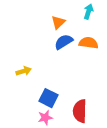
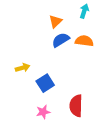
blue square: (48, 98) -> (45, 83), moved, turned 30

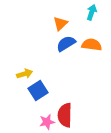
blue square: (45, 83) -> (38, 91), moved
red semicircle: (76, 106) -> (65, 115), moved

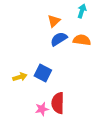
yellow arrow: (25, 74) -> (20, 77), moved
blue square: (38, 91) -> (43, 73), moved, turned -30

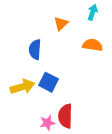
blue semicircle: (59, 39) -> (35, 50), moved, turned -54
yellow arrow: (20, 77) -> (23, 87), size x1.5

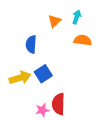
cyan arrow: (92, 12) -> (77, 17), moved
blue square: (48, 82) -> (43, 74), turned 30

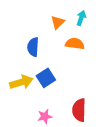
orange semicircle: (83, 40) -> (75, 44), moved
red semicircle: (58, 104) -> (79, 110), moved

